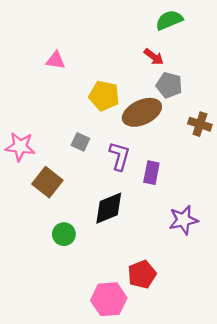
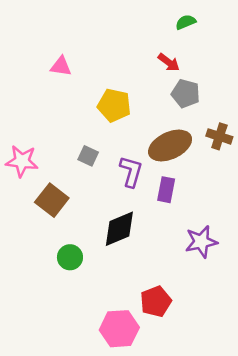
green semicircle: (169, 20) -> (186, 22), size x0.7
brown ellipse: (142, 112) -> (170, 146), moved

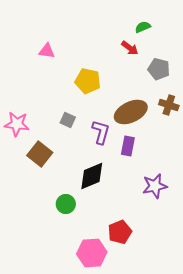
green semicircle: (186, 22) -> (143, 27), moved
gray pentagon: (186, 94) -> (159, 69), moved
green circle: (70, 257) -> (66, 204), moved

